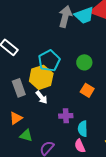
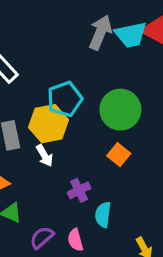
green circle: (84, 62) -> (120, 110), size x1.6
purple cross: (66, 116) -> (79, 190), turned -32
pink semicircle: (80, 146) -> (75, 240), moved

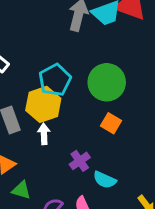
white arrow: (45, 156) -> (44, 134), turned -144
cyan semicircle: (103, 215) -> (105, 180), turned -65

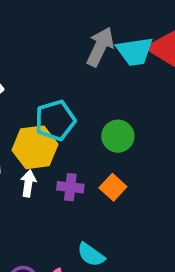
green circle: (107, 82) -> (118, 136), size x0.7
purple cross: (80, 161) -> (70, 187), moved, turned 30

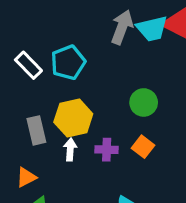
cyan pentagon: (55, 120) -> (68, 62), moved

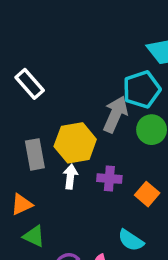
gray arrow: (122, 27) -> (115, 114), moved
cyan pentagon: (68, 62) -> (142, 89), moved
orange square: (143, 147) -> (147, 194), moved

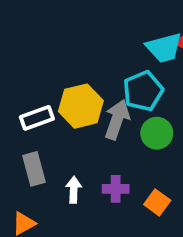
white rectangle: (30, 84) -> (37, 118), moved, turned -64
yellow hexagon: (75, 143) -> (81, 106), moved

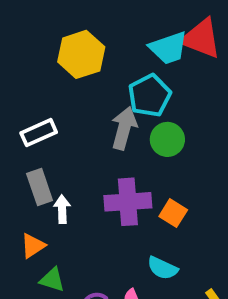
yellow hexagon: (81, 106) -> (81, 54), moved
purple cross: (116, 189) -> (128, 202), size x1.6
white arrow: (74, 190) -> (62, 209), moved

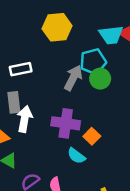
green circle: (167, 139) -> (100, 79), moved
white arrow: (62, 209) -> (25, 119), size x1.5
cyan semicircle: (162, 268) -> (76, 156), moved

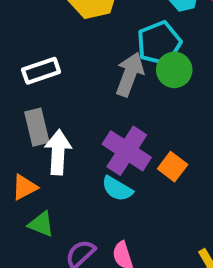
purple cross: (66, 123) -> (127, 151), turned 32
cyan semicircle: (76, 156) -> (117, 189), moved

